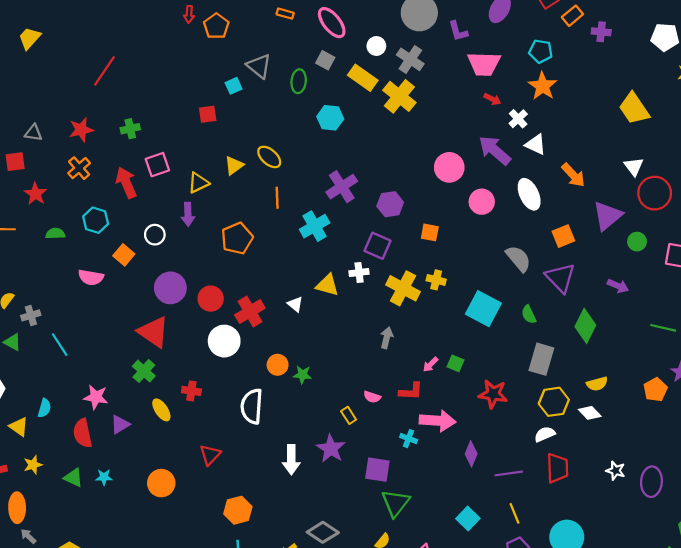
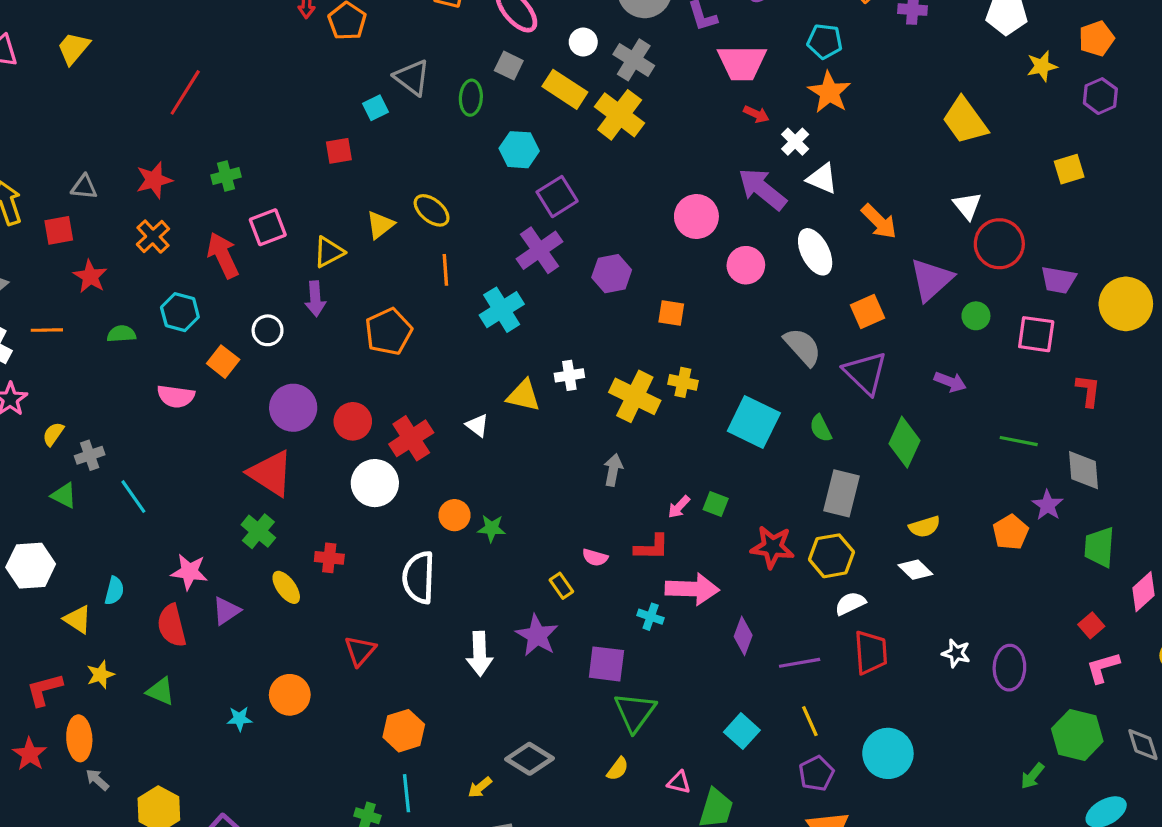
purple square: (377, 246) -> (557, 197), moved, turned 36
yellow hexagon: (554, 402) -> (831, 556), moved
cyan star: (104, 477) -> (240, 719), moved

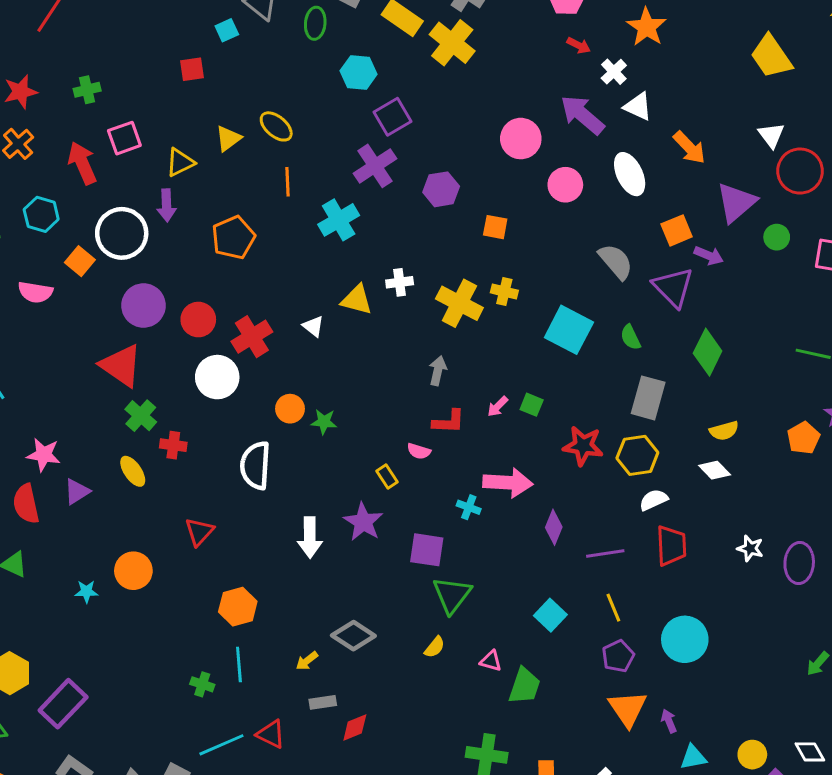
white circle: (268, 330) -> (122, 233), size x1.8
purple arrow: (950, 382) -> (709, 256), moved
green cross: (258, 531) -> (141, 416), moved
red L-shape: (652, 547) -> (449, 422), moved

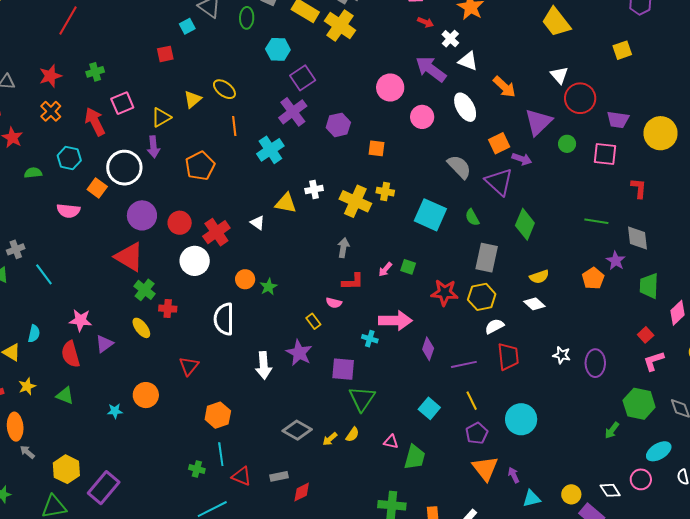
green star: (324, 422) -> (269, 287), turned -30
yellow arrow: (307, 661) -> (330, 439), moved
red triangle: (271, 734) -> (242, 476), moved

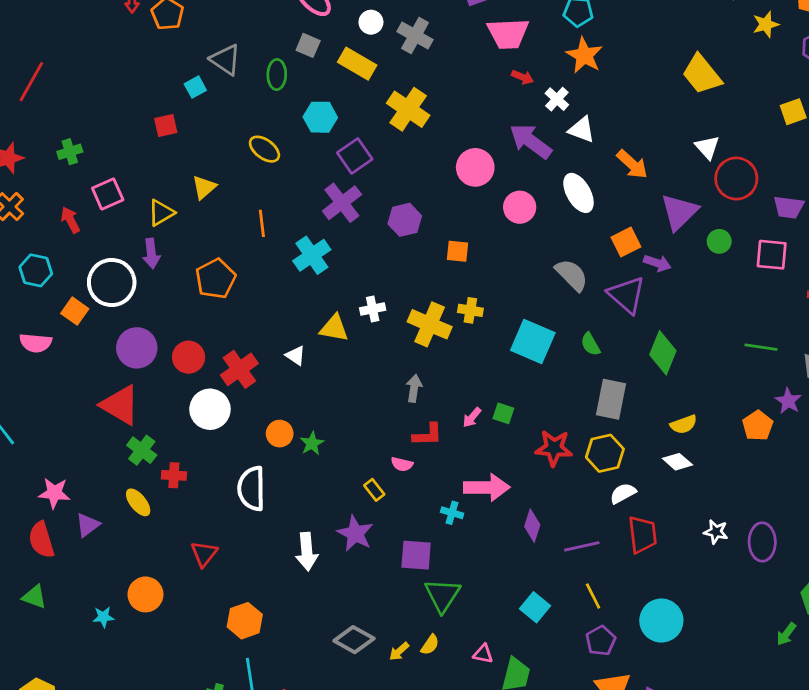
yellow cross: (340, 26) -> (408, 109), moved
yellow ellipse: (224, 89) -> (264, 149), moved
red arrow: (95, 122) -> (70, 220), size x0.7

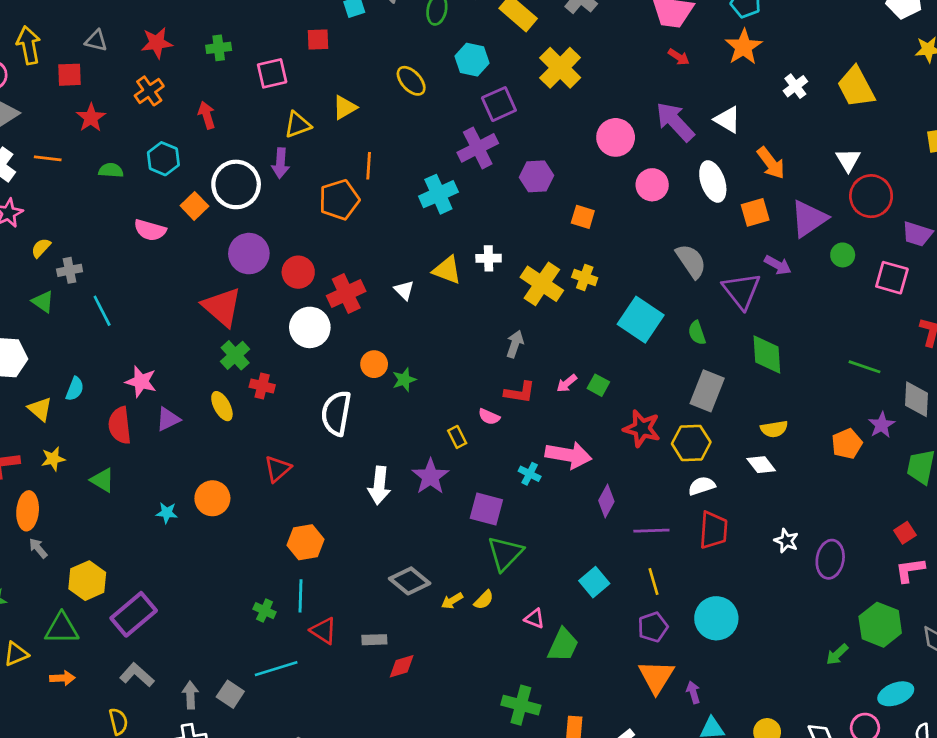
white cross: (557, 99) -> (795, 86), moved
pink square: (108, 194) -> (272, 73), moved
orange line: (262, 223) -> (369, 166), moved
orange square: (626, 242) -> (755, 212), moved
green diamond: (663, 353) -> (767, 354), turned -36

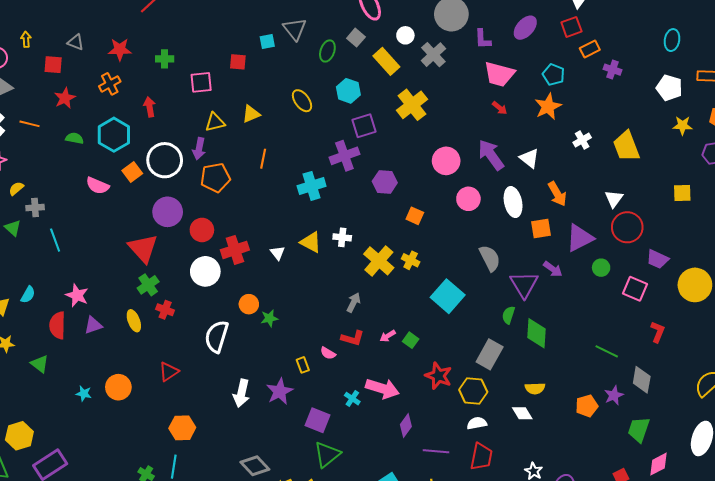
yellow arrow: (29, 45) -> (26, 39), size x0.6
cyan hexagon: (163, 159) -> (114, 135), size x1.4
orange pentagon: (339, 200) -> (215, 178), moved
green semicircle: (697, 333) -> (508, 315), moved, turned 30

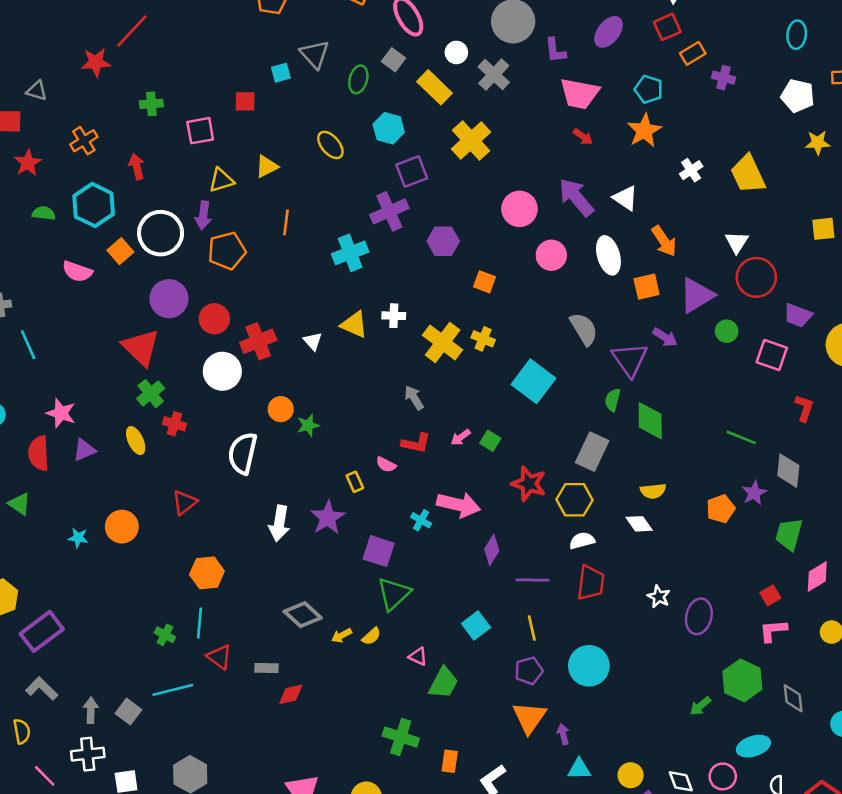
red star: (120, 49) -> (96, 62), moved
gray arrow: (354, 302) -> (414, 398), turned -54

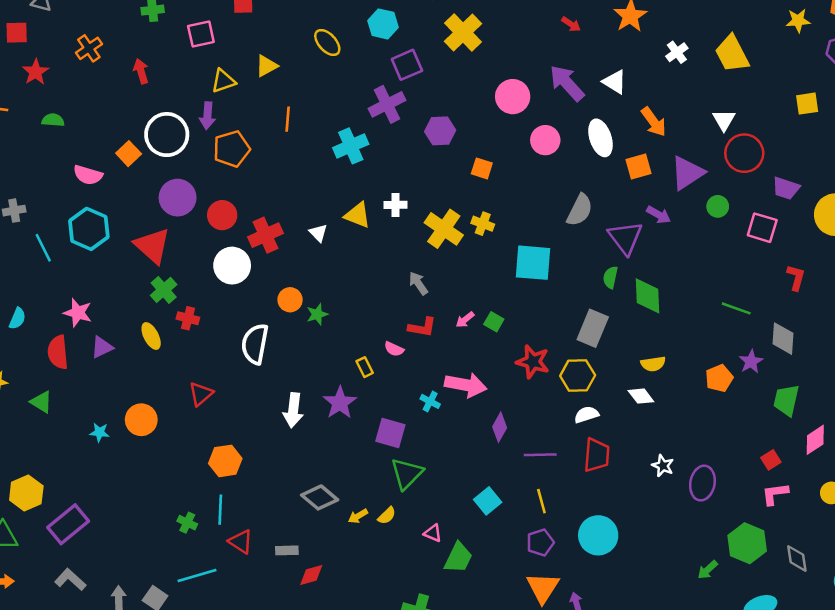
cyan hexagon: (94, 205) -> (89, 229), moved
gray semicircle: (584, 329) -> (580, 210), turned 60
cyan square: (533, 381) -> (533, 263), turned -30

